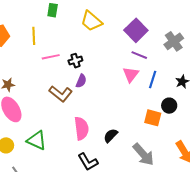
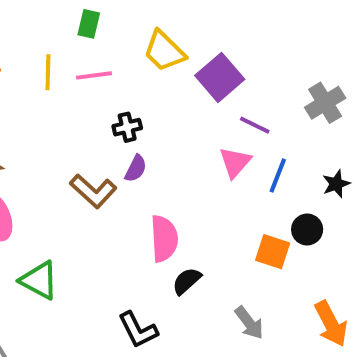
purple square: (136, 30) -> (220, 77), moved
pink line: (51, 57) -> (94, 75), moved
pink semicircle: (81, 128) -> (164, 239), moved
gray arrow: (143, 154) -> (249, 323), size x0.7

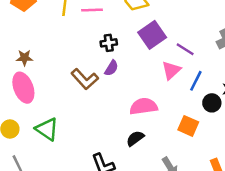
purple square: (220, 77) -> (152, 35), moved
black circle: (307, 230) -> (212, 103), moved
pink semicircle: (164, 239) -> (144, 106), moved, turned -100

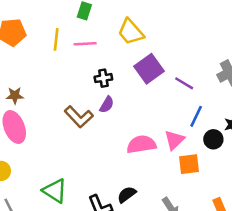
pink triangle: (171, 70) -> (174, 140), moved
orange square: (188, 126) -> (189, 164), turned -30
green triangle: (47, 129) -> (55, 191), moved
black semicircle: (135, 138) -> (127, 195), moved

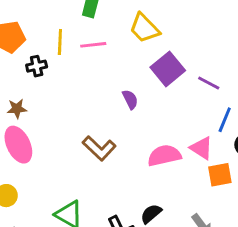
black cross: (103, 78) -> (37, 66), moved
purple semicircle: (107, 105) -> (130, 99), moved, turned -54
brown L-shape: (79, 117) -> (99, 148), moved
pink triangle: (174, 140) -> (201, 148), turned -40

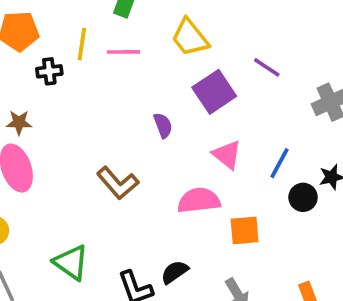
purple line: (209, 83) -> (267, 67), moved
pink triangle: (201, 148) -> (227, 155), moved
orange square: (220, 175) -> (245, 230), moved

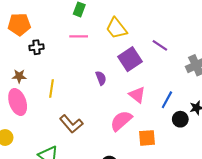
yellow line: (82, 44) -> (52, 89), moved
brown L-shape: (118, 183) -> (71, 124), moved
pink semicircle: (199, 200) -> (121, 121), turned -35

